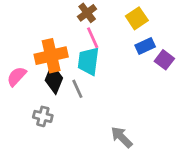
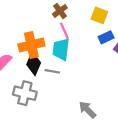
yellow square: (137, 18) -> (99, 15), turned -35
gray line: (77, 89) -> (52, 71), turned -56
gray cross: (43, 116) -> (25, 93), size x1.5

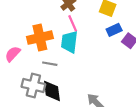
black diamond: (34, 64) -> (52, 91), moved, turned -30
gray line: (52, 71) -> (50, 64), moved

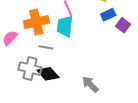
black diamond: (52, 91) -> (48, 74), turned -35

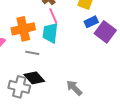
purple square: (123, 25) -> (105, 32), size x1.5
gray cross: (30, 69) -> (19, 87), moved

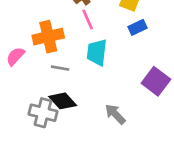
purple square: (105, 32) -> (156, 81), moved
cyan trapezoid: (50, 33) -> (97, 52), moved

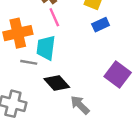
cyan trapezoid: (97, 52) -> (46, 48), moved
black diamond: (63, 101) -> (57, 83), moved

